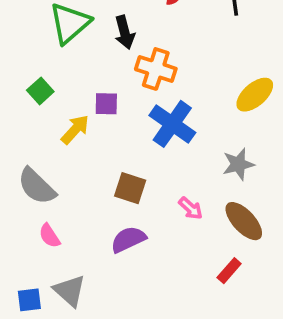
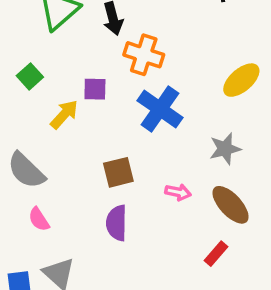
brown square: (130, 188) -> (118, 172), turned -32
pink arrow: (191, 208) -> (178, 192), turned -30
purple semicircle: (128, 239) -> (117, 223), turned -64

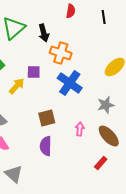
pink arrow: (178, 192) -> (80, 129), turned -96

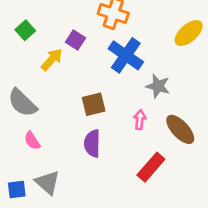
purple square: (34, 72) -> (75, 40), turned 32
gray star: (106, 105) -> (158, 86), moved, turned 30
red rectangle: (101, 163) -> (151, 167), moved, size x1.5

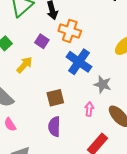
purple square: (75, 40) -> (42, 41), moved

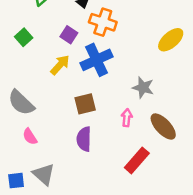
blue cross: (79, 62) -> (97, 60), moved, turned 30
yellow arrow: (24, 65) -> (60, 65), moved

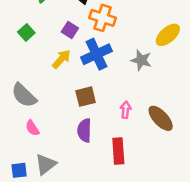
gray star: (143, 88) -> (141, 60), moved
red rectangle: (137, 160) -> (118, 151), moved, turned -45
gray triangle: (44, 174) -> (46, 164), turned 40

